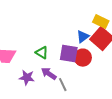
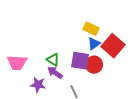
yellow rectangle: (101, 22) -> (91, 29), moved
purple arrow: (49, 74) -> (55, 73), moved

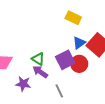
yellow rectangle: (91, 29) -> (73, 18), moved
purple square: (80, 61) -> (65, 60), turned -36

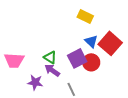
blue triangle: (79, 43) -> (91, 41), turned -40

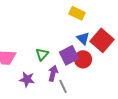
green triangle: (50, 57) -> (42, 54), turned 40
purple arrow: (52, 70) -> (53, 73), moved, turned 70

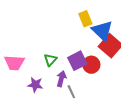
yellow rectangle: (77, 13) -> (85, 19), turned 42
blue triangle: (83, 38) -> (102, 31), moved, size x1.6

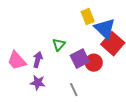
green triangle: (50, 60) -> (59, 45), moved
pink trapezoid: (14, 63) -> (17, 61), turned 45
purple arrow: (61, 79) -> (38, 60), moved

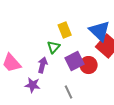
yellow rectangle: (88, 17) -> (65, 30), moved
purple arrow: (38, 60) -> (43, 65), moved

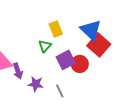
purple arrow: (43, 65) -> (18, 71), moved, turned 147
purple star: (33, 85) -> (36, 84), moved

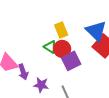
green triangle: (45, 46) -> (50, 47), turned -40
red circle: (80, 64) -> (62, 49), moved

